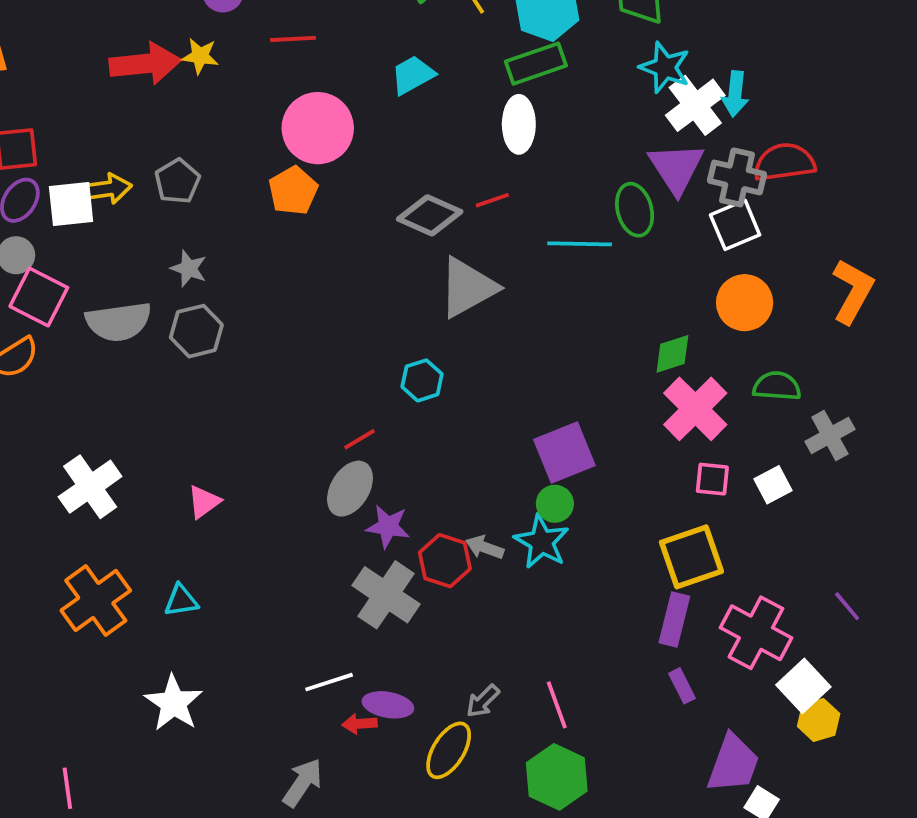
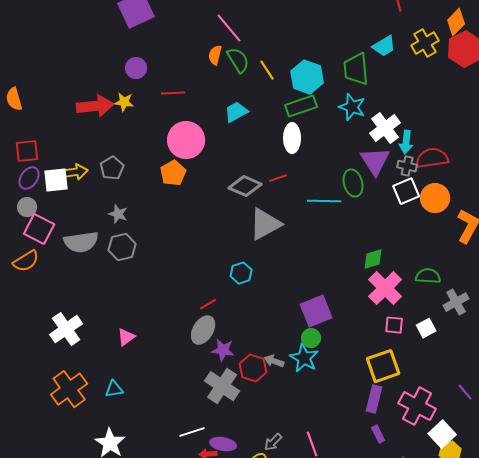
cyan star: (665, 67) -> (352, 107), moved
cyan arrow: (735, 94) -> (406, 142), moved
gray cross: (737, 177) -> (407, 166), size x0.7
orange circle: (745, 303) -> (435, 198), moved

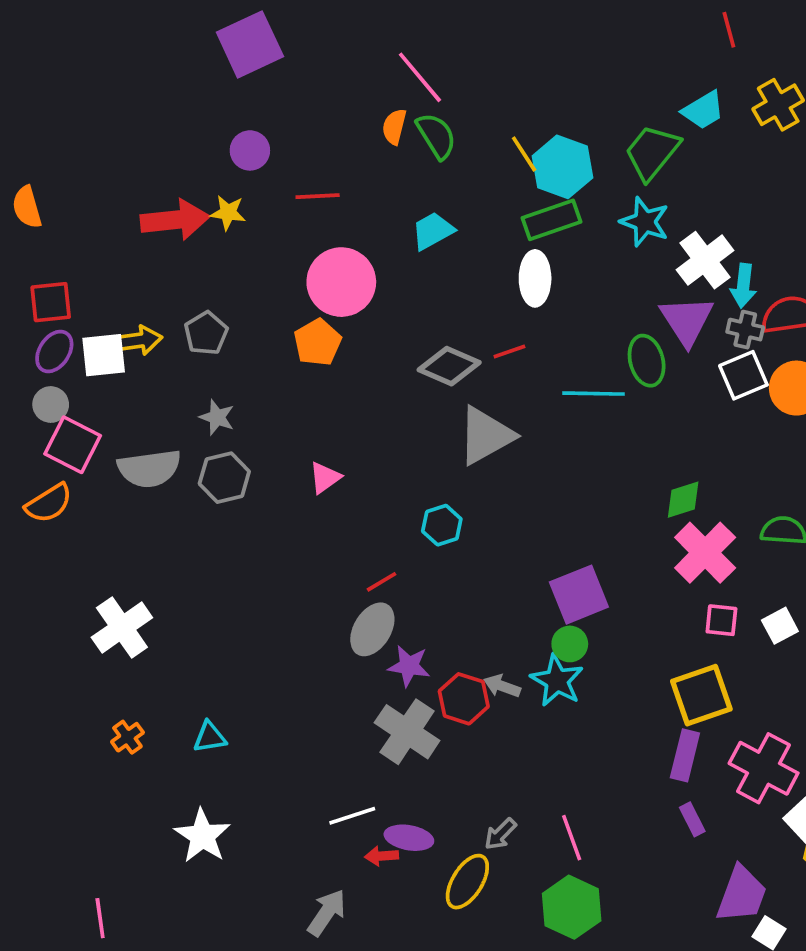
green trapezoid: (356, 69) -> (652, 152), turned 44
yellow line: (267, 70) -> (524, 154), moved
pink triangle: (126, 337) -> (325, 478), moved
orange cross: (69, 389) -> (127, 737), size x0.5

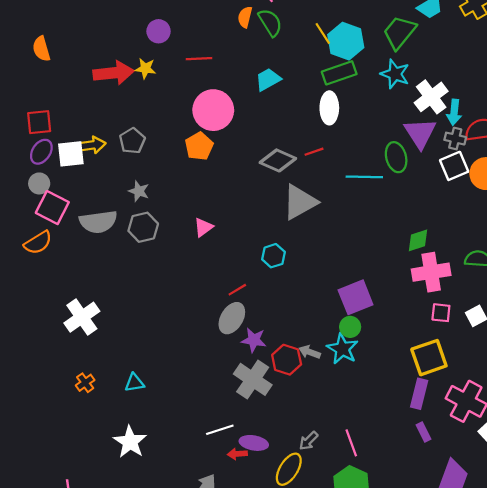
orange semicircle: (27, 207) -> (41, 49), moved
pink cross: (705, 553) -> (431, 272), turned 36

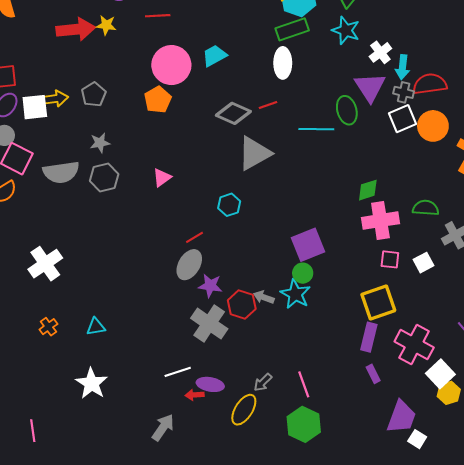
cyan trapezoid: (268, 79) -> (214, 56), moved
white cross: (431, 97) -> (380, 52), size x0.7
gray star: (139, 191) -> (100, 143), turned -30

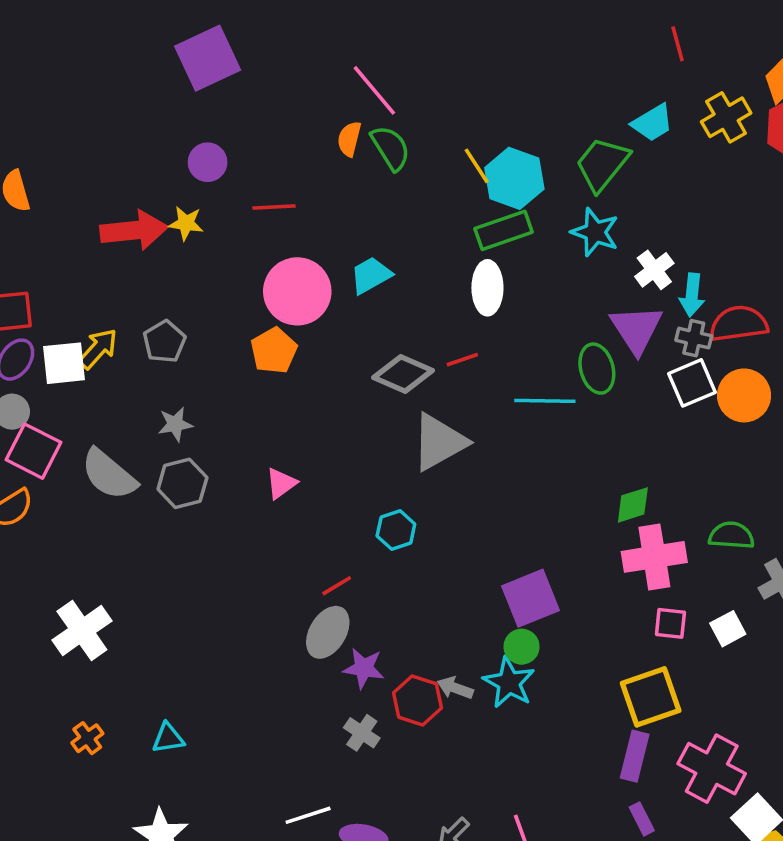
yellow arrow: (55, 99) -> (98, 349), turned -40
gray semicircle: (61, 172) -> (109, 474), turned 48
gray cross: (209, 323) -> (362, 733), size x0.6

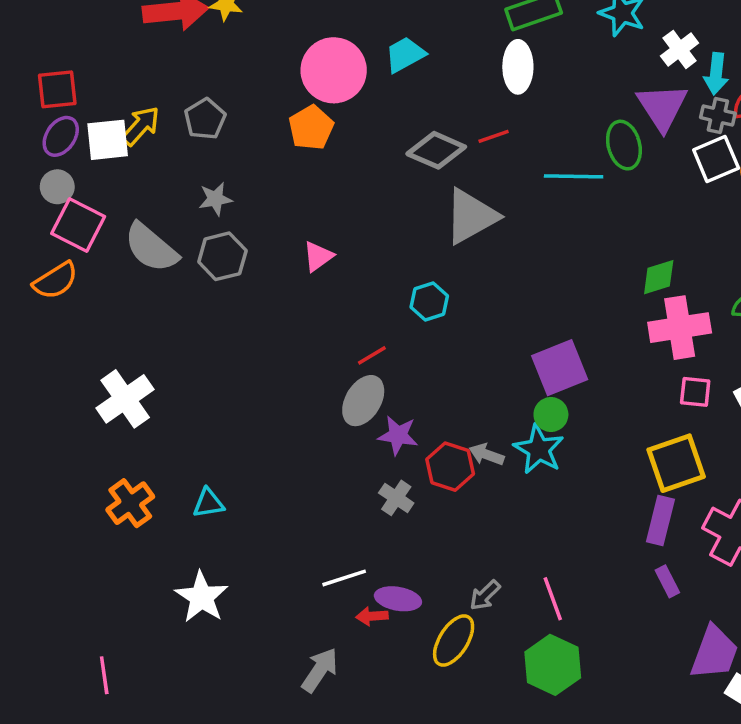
orange cross: (87, 738) -> (130, 503), size x1.5

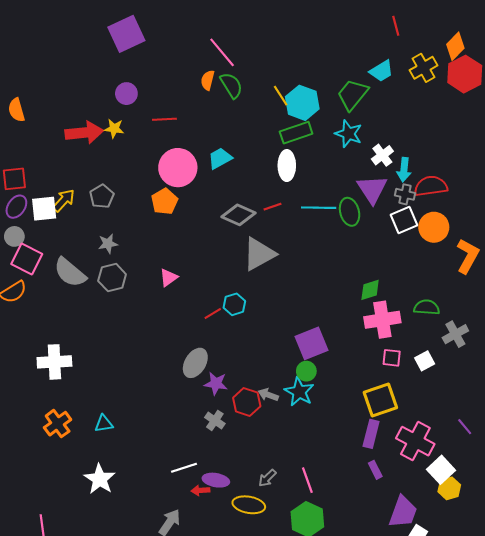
cyan line: (574, 176) -> (319, 208), moved
red line: (372, 355) -> (213, 314), moved
white cross: (125, 399) -> (54, 362), turned 32
yellow ellipse: (454, 640) -> (249, 505), turned 68

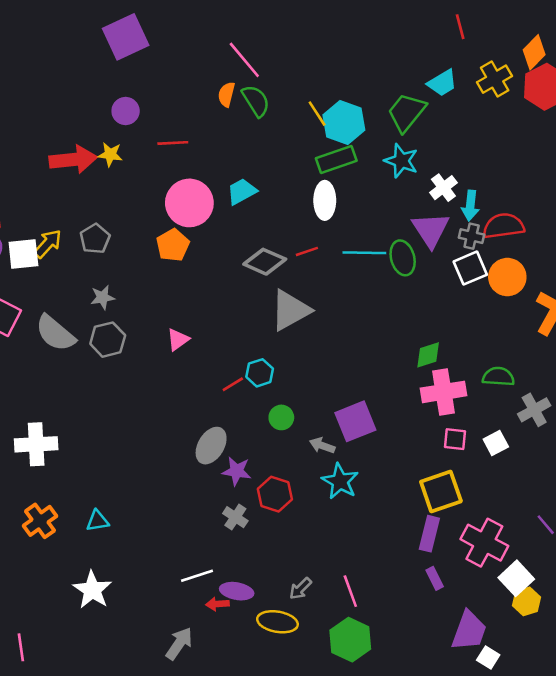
green circle: (306, 371) -> (281, 417), moved
gray arrow: (268, 395) -> (322, 446), moved

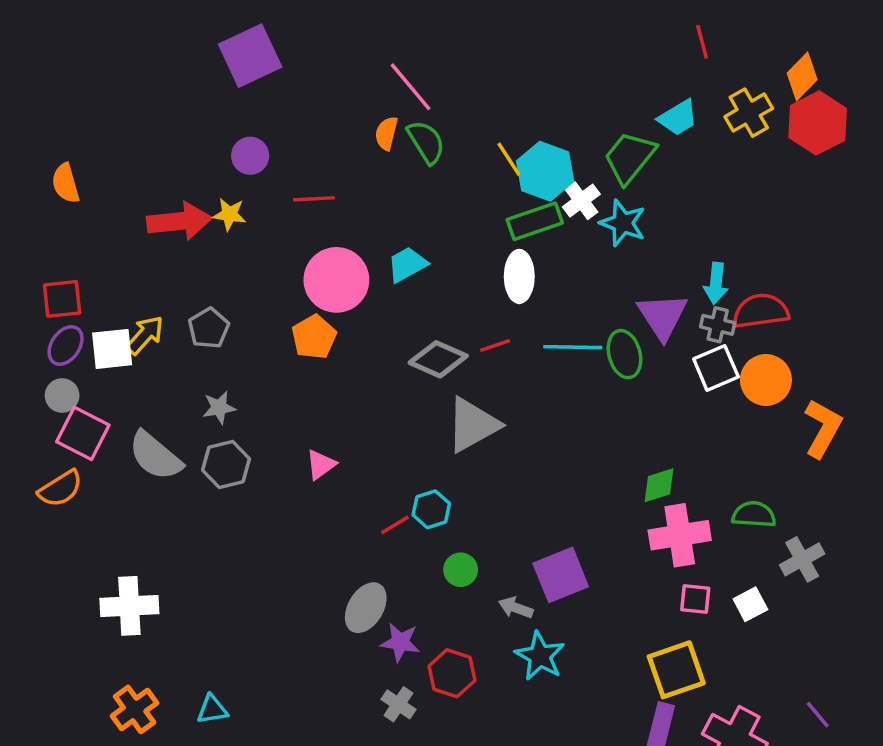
white cross: (443, 188) -> (581, 201), moved

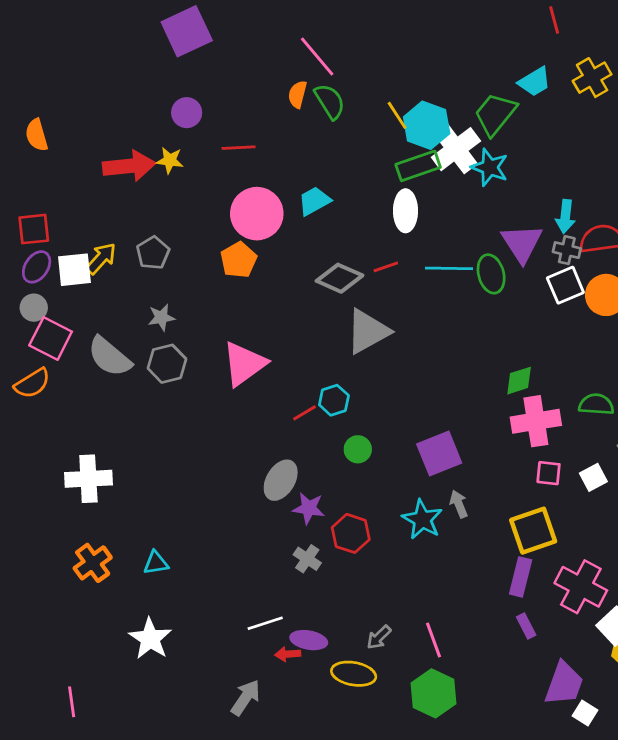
white cross: (581, 201) -> (456, 149), size x1.6
pink triangle: (321, 464) -> (244, 364), size x1.8
gray arrow: (516, 608) -> (459, 504), moved, turned 48

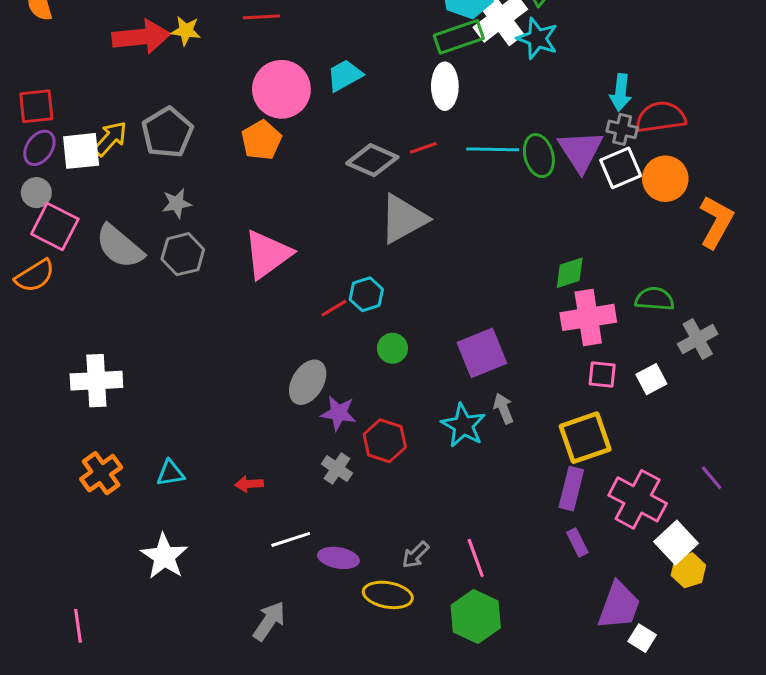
purple triangle: (522, 243) -> (581, 151), moved
gray pentagon: (153, 253) -> (167, 132), size x1.4
red arrow: (288, 654) -> (249, 484), moved

